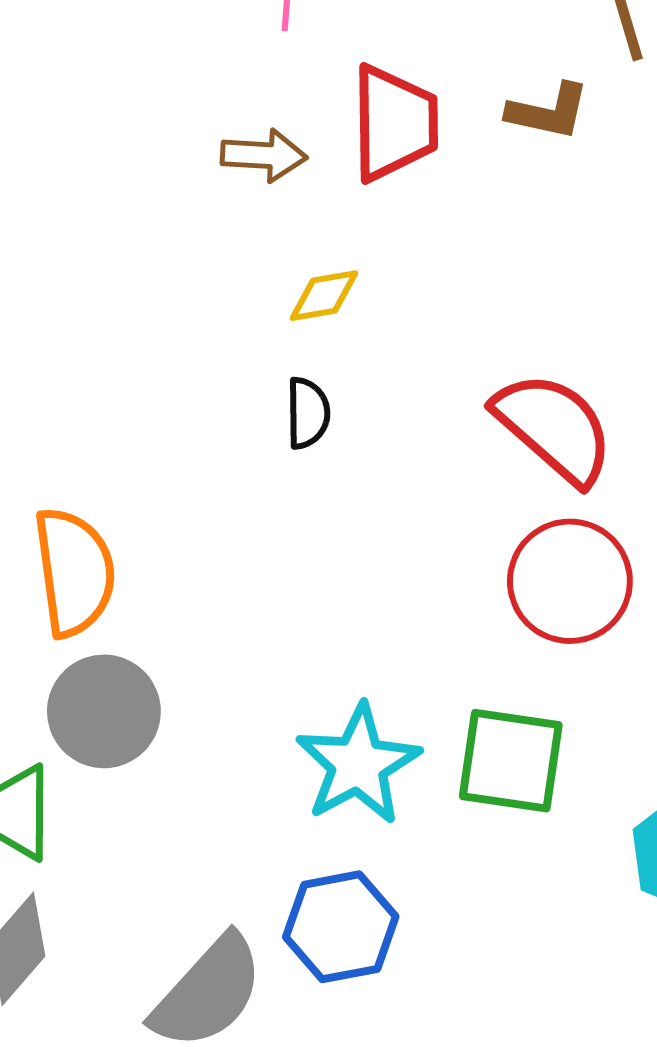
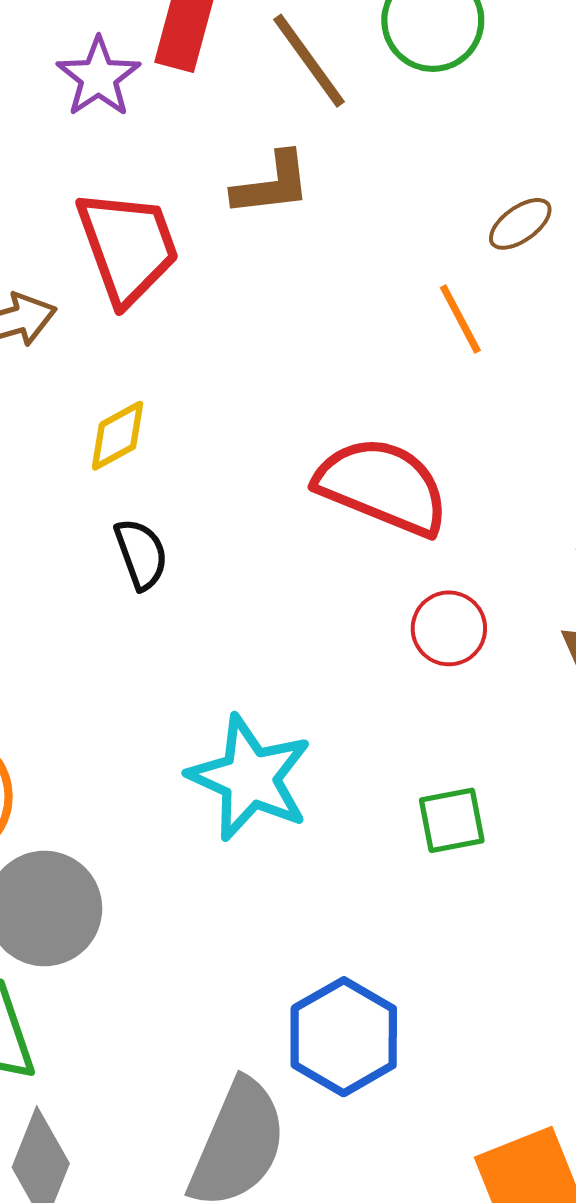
red circle: (570, 581) -> (449, 628), size x0.6
green square: (511, 761) -> (452, 820), size x0.6
cyan star: (358, 764) -> (250, 778), moved

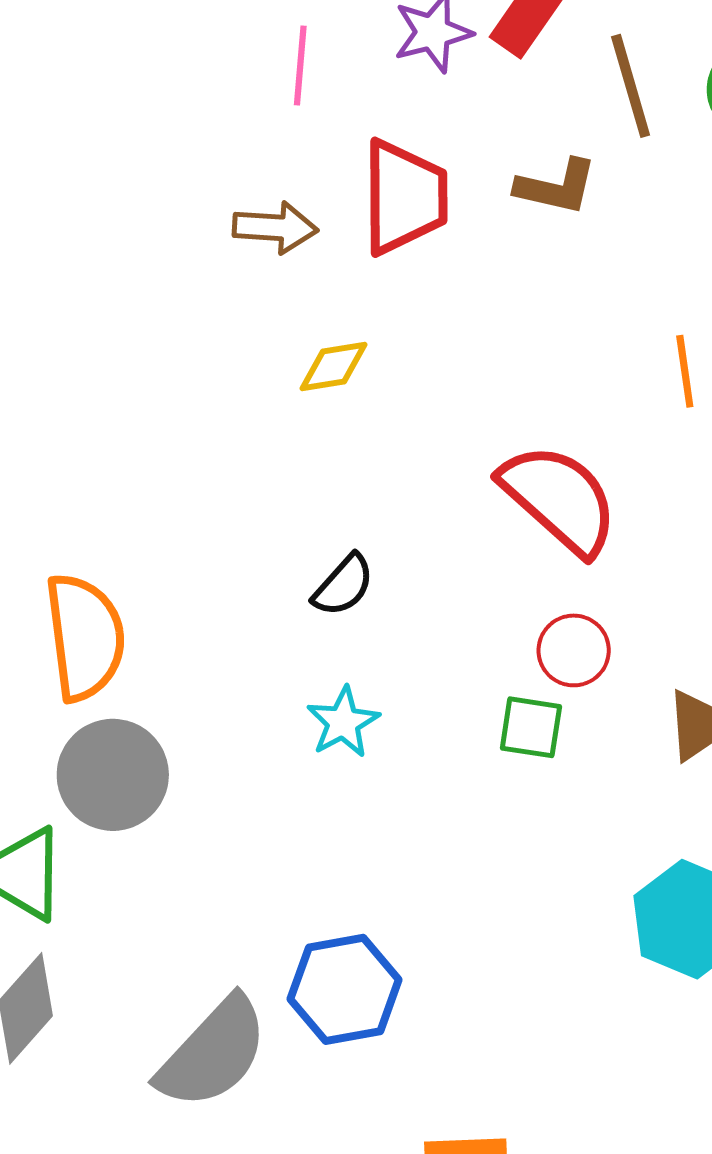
black semicircle: (141, 554) -> (343, 585), moved, turned 42
cyan star: (250, 778) -> (343, 722), size x0.6
green square: (452, 820) -> (531, 727), moved

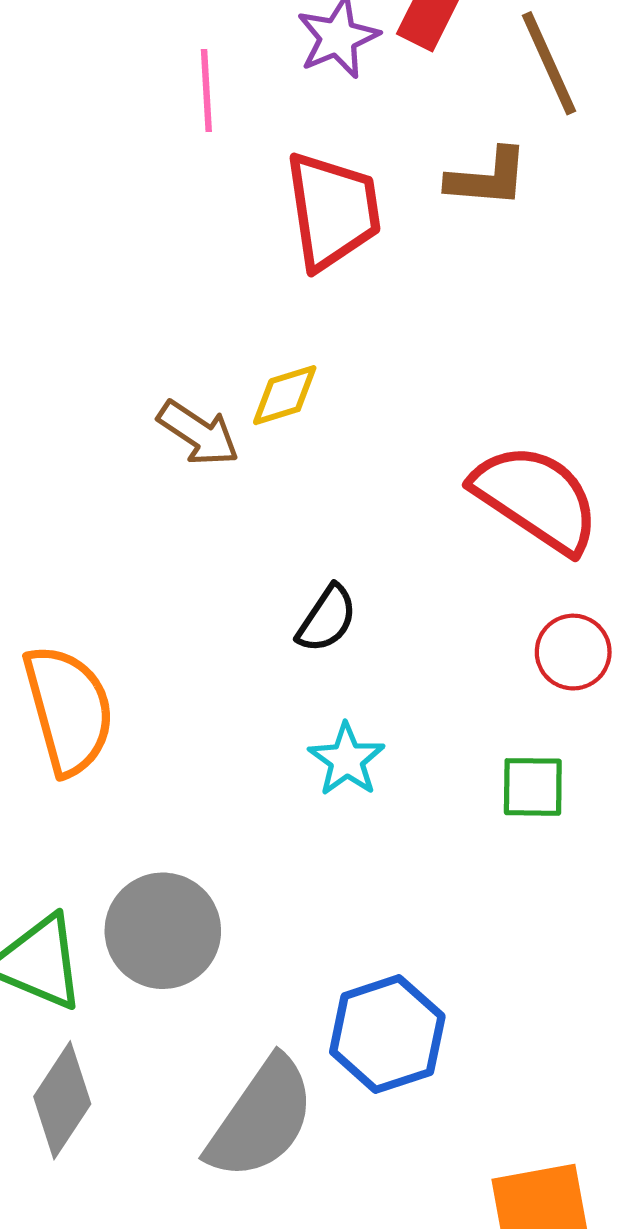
brown arrow: (275, 228) -> (198, 433), moved, turned 38
green square: (531, 727) -> (533, 787), moved
gray circle: (113, 775) -> (163, 931), moved

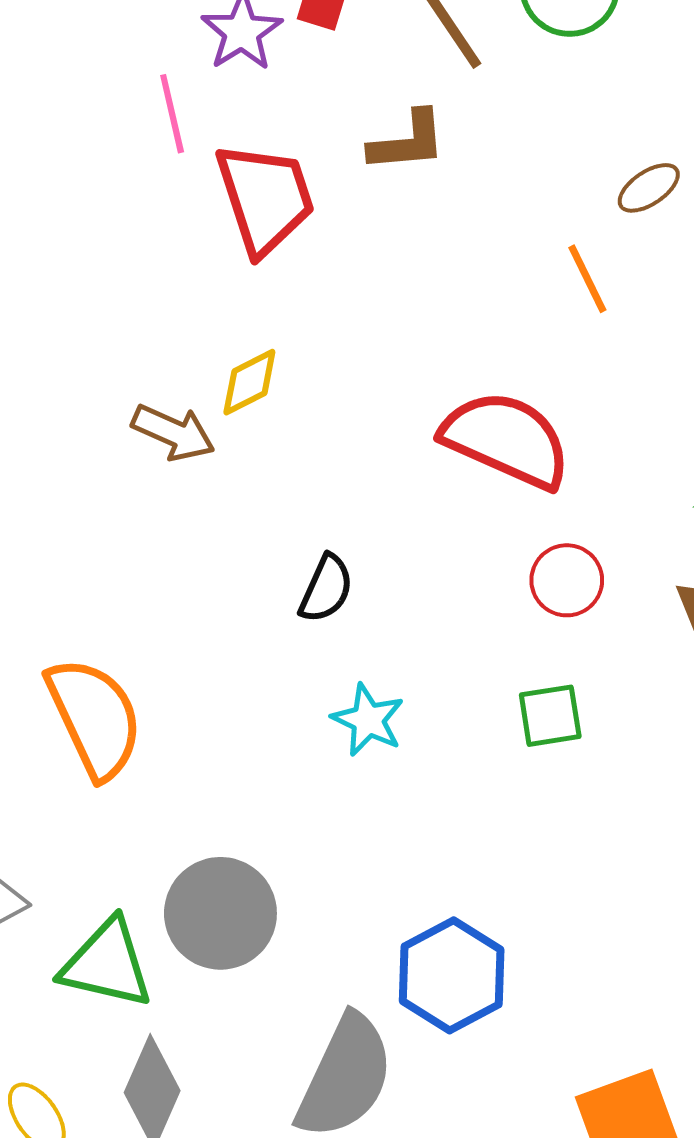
pink line: (206, 91) -> (172, 114), moved

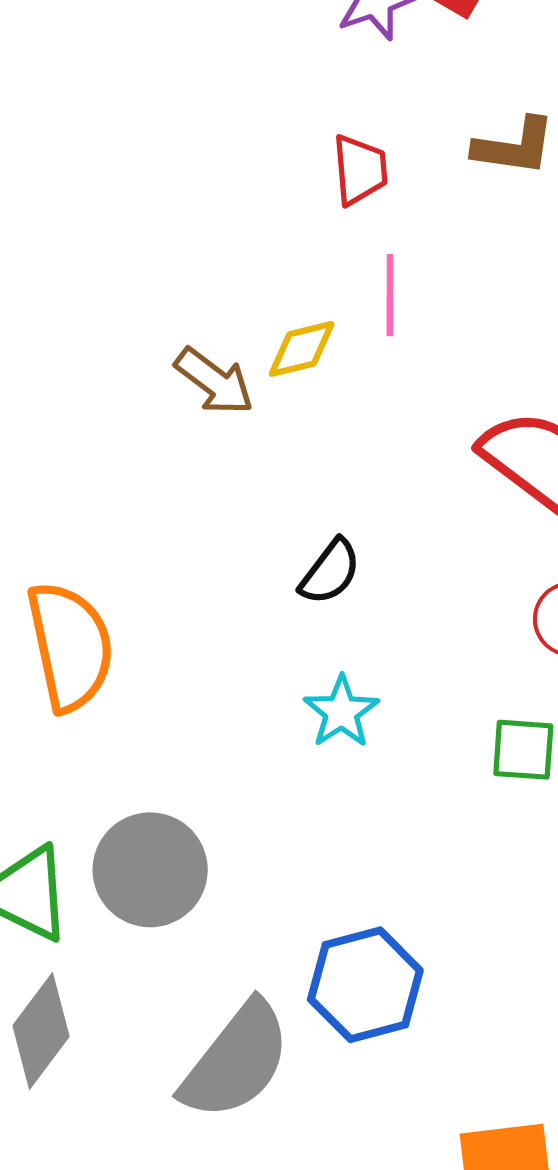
pink line: (172, 114) -> (390, 295), moved
red trapezoid: (265, 198) -> (360, 170), size x0.6

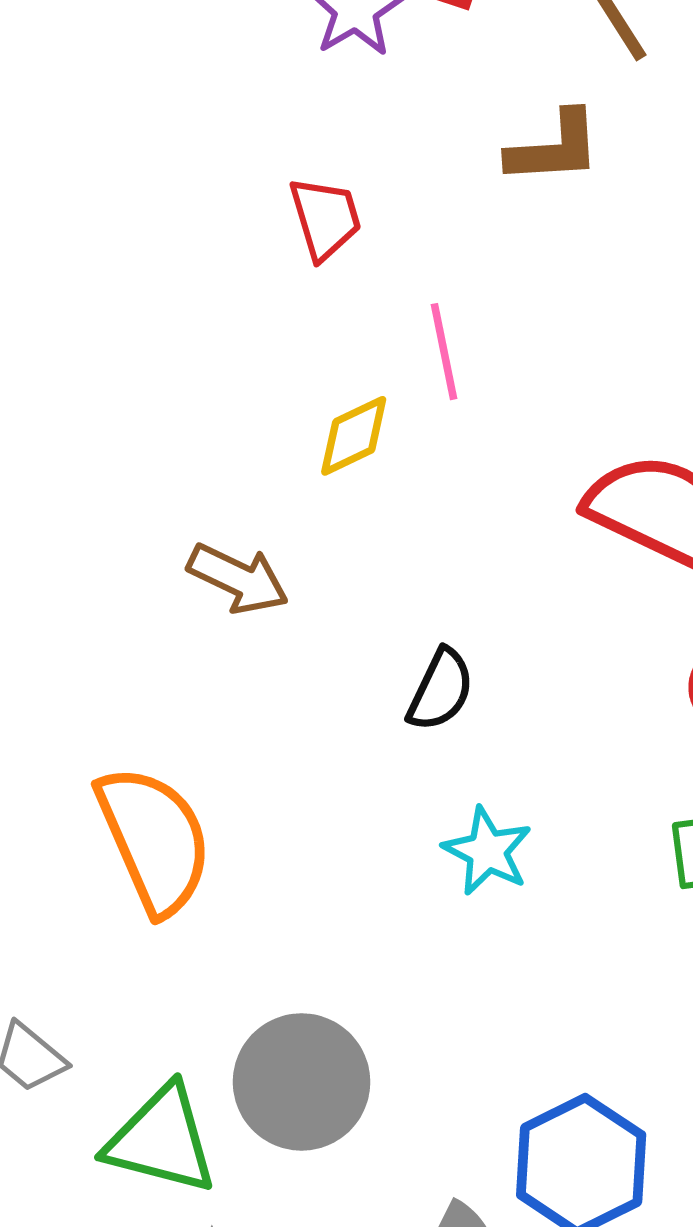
red trapezoid: (360, 170) -> (325, 218), moved
brown arrow: (214, 381) -> (238, 579), moved

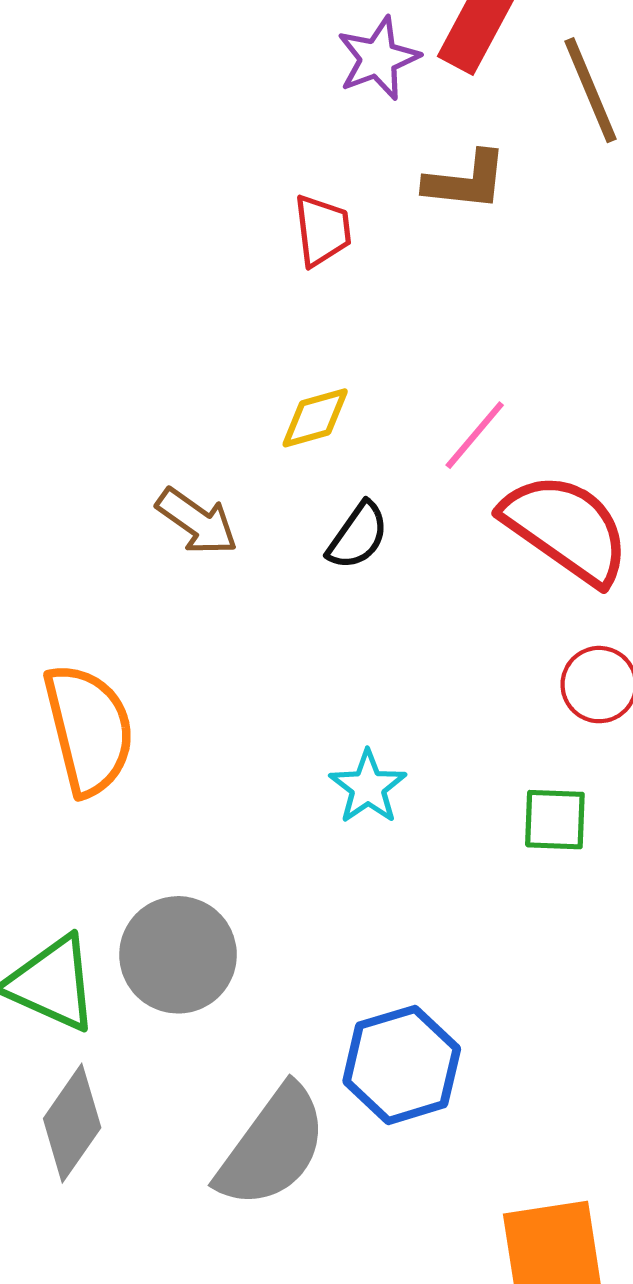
brown L-shape: (554, 148) -> (466, 181), moved
pink line: (444, 352) -> (475, 435), moved, turned 42
black semicircle: (441, 690) -> (358, 536), moved

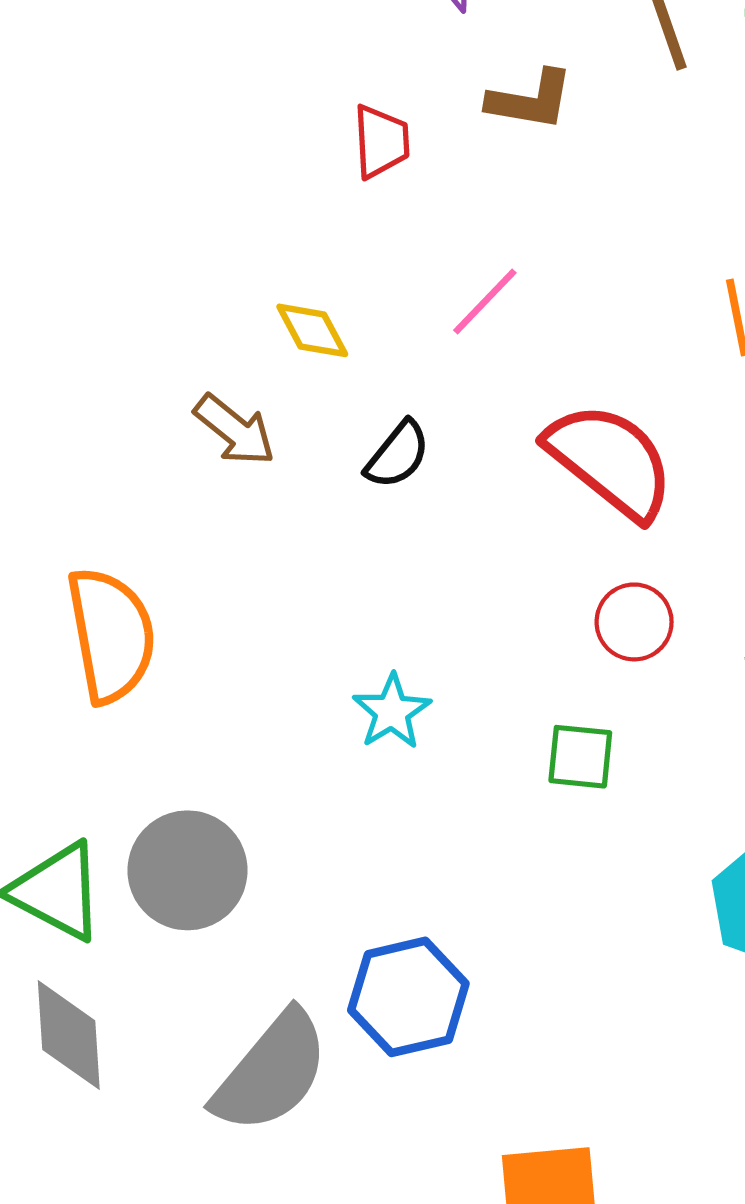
yellow diamond: (315, 418) -> (312, 330), moved, turned 74
pink line: (475, 435) -> (485, 301), moved
gray diamond: (72, 1123) -> (69, 1035), turned -42

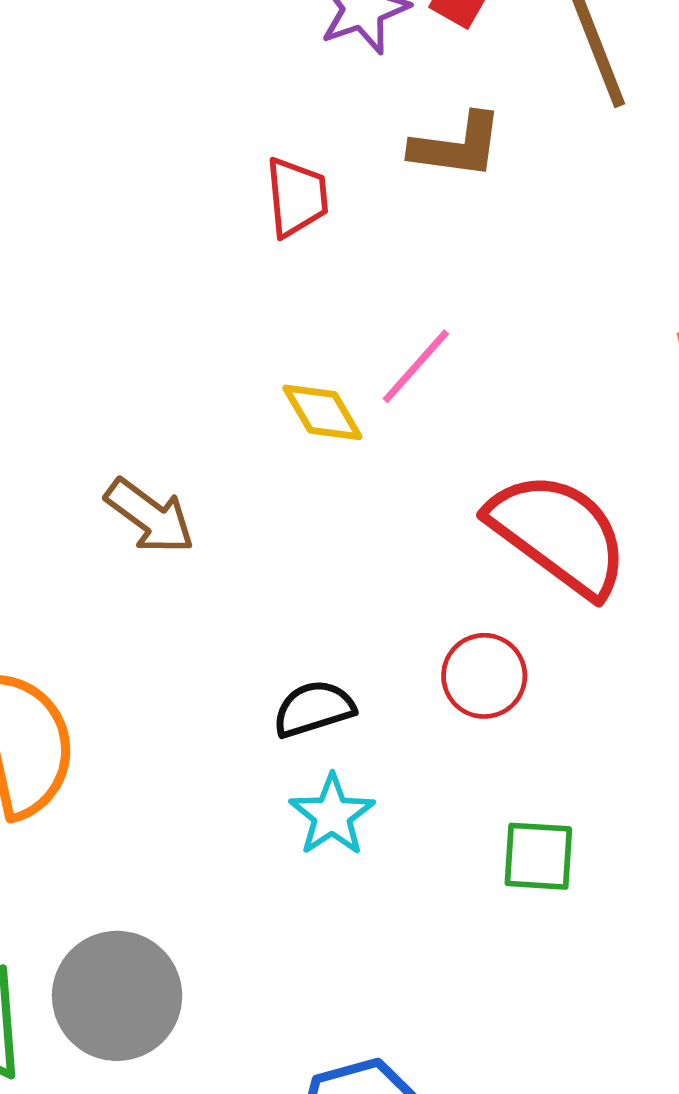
yellow diamond: (312, 330) -> (322, 412), moved
black semicircle: (398, 455) -> (314, 709), moved, turned -144
red circle: (634, 622) -> (484, 676), moved

